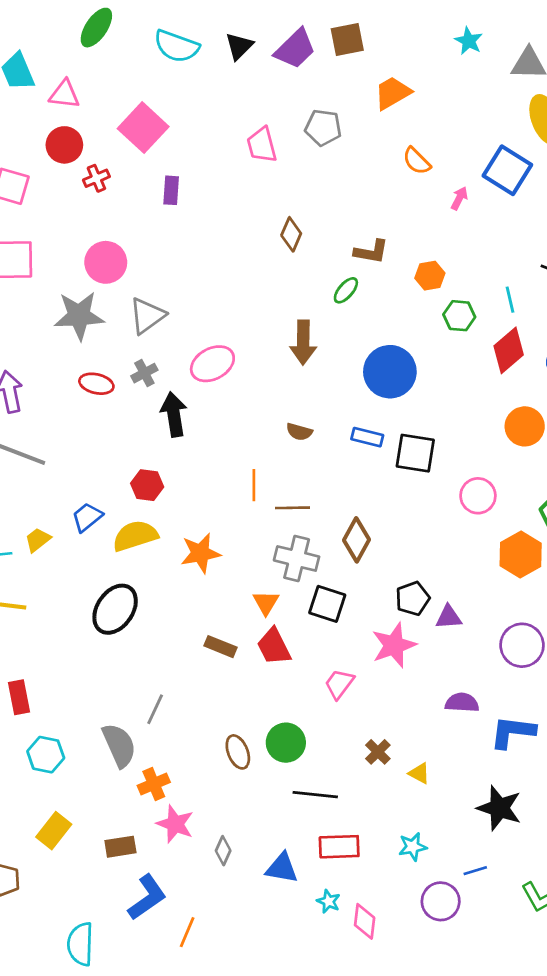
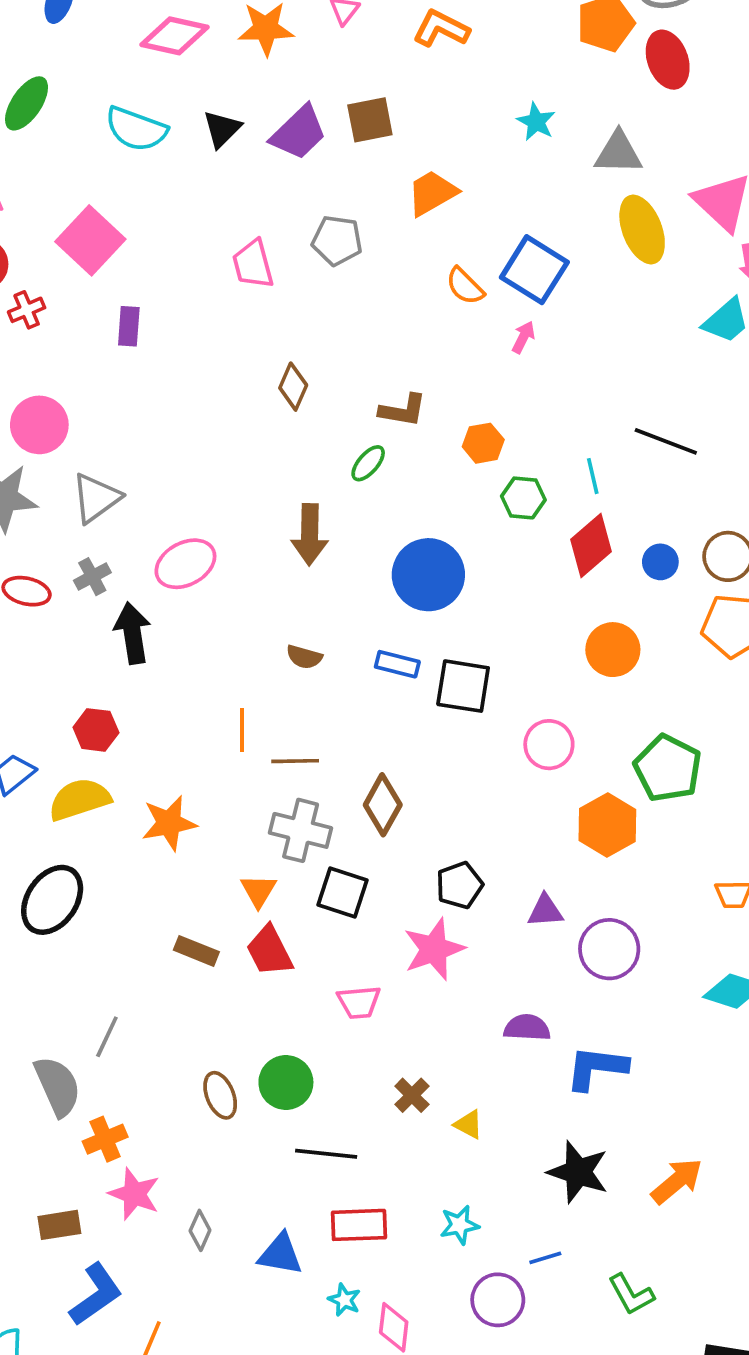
blue square: (507, 170) -> (534, 270), moved
purple triangle: (449, 617) -> (545, 911), moved
pink trapezoid: (339, 684) -> (359, 1002), turned -132

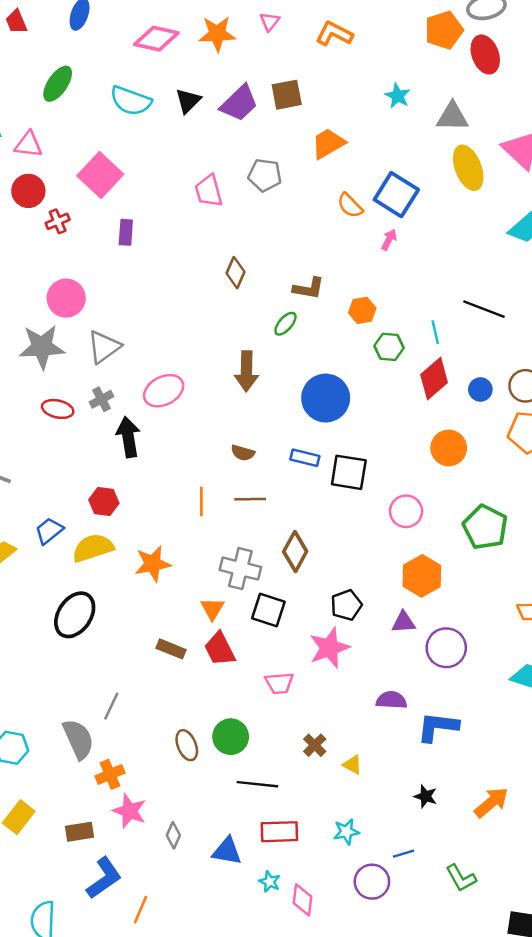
brown line: (295, 761) -> (250, 499), moved
orange hexagon: (607, 825) -> (422, 576), moved
black star: (578, 1172) -> (426, 796), size x0.6

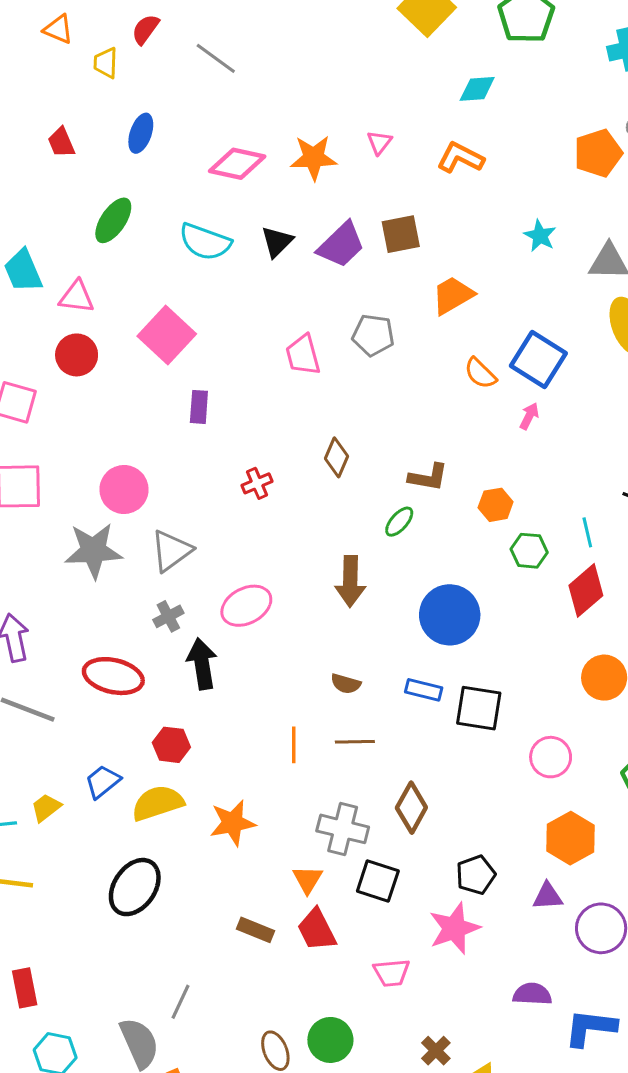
red cross: (58, 221) -> (257, 483), moved
red ellipse: (58, 409) -> (113, 676), moved, size x1.5

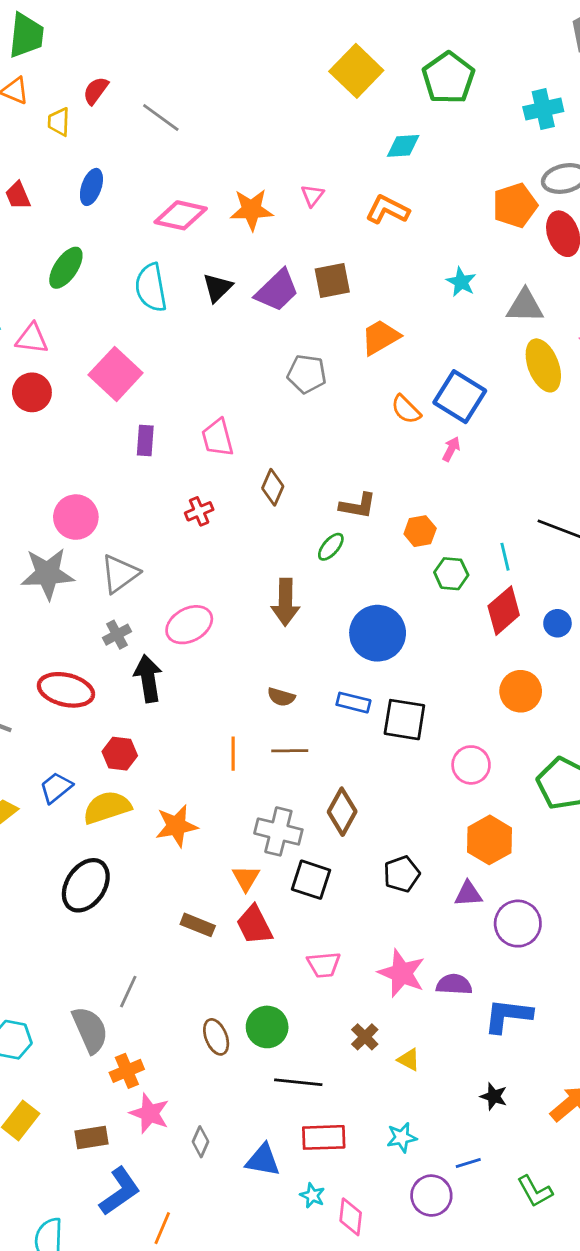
cyan semicircle: (205, 242) -> (151, 288), turned 60
pink trapezoid: (303, 355) -> (218, 438), moved
pink star: (454, 928) -> (402, 973), moved, turned -30

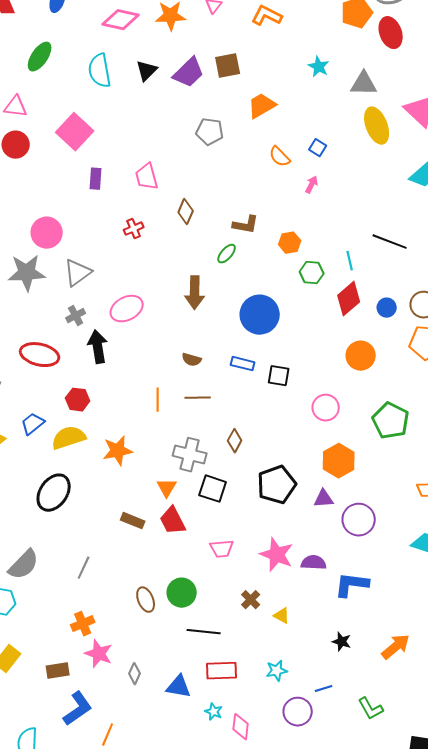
blue square: (460, 397) -> (318, 148), size x0.5
black square: (404, 720) -> (279, 376), size x0.7
brown diamond: (342, 812) -> (235, 441), size x0.7
black pentagon: (402, 874) -> (277, 485), size x1.5
gray semicircle: (90, 1030) -> (24, 565), moved, turned 68

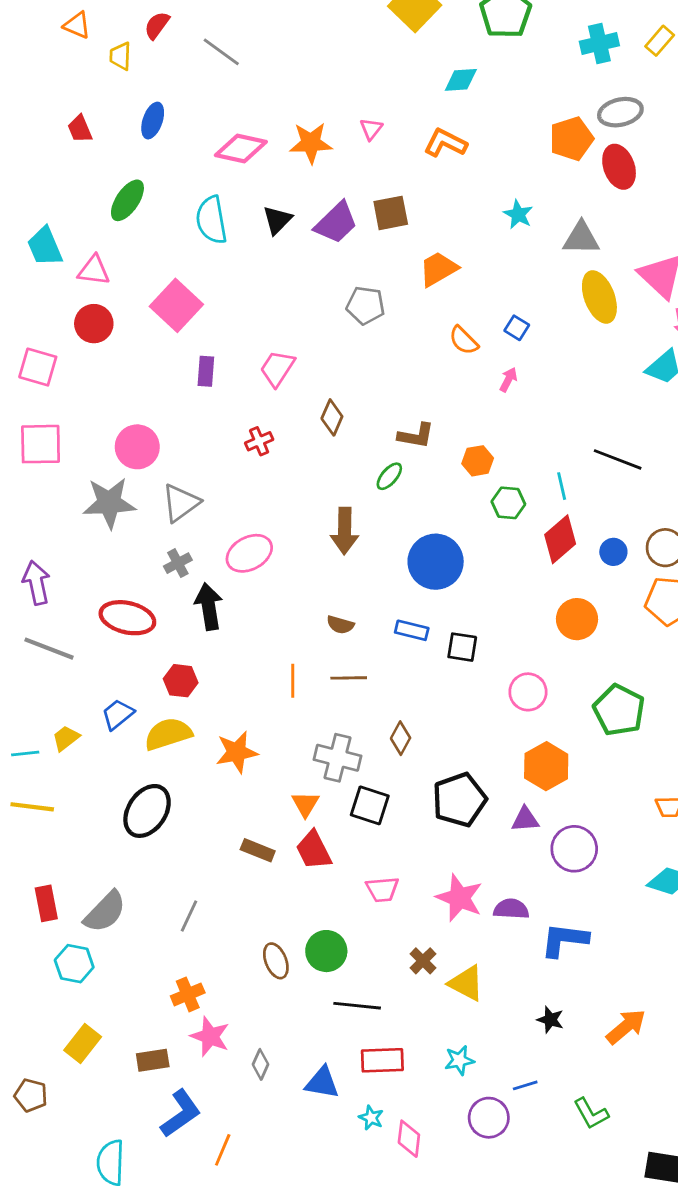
pink trapezoid: (147, 177) -> (277, 368), turned 48
yellow triangle: (282, 616) -> (466, 983), size x1.6

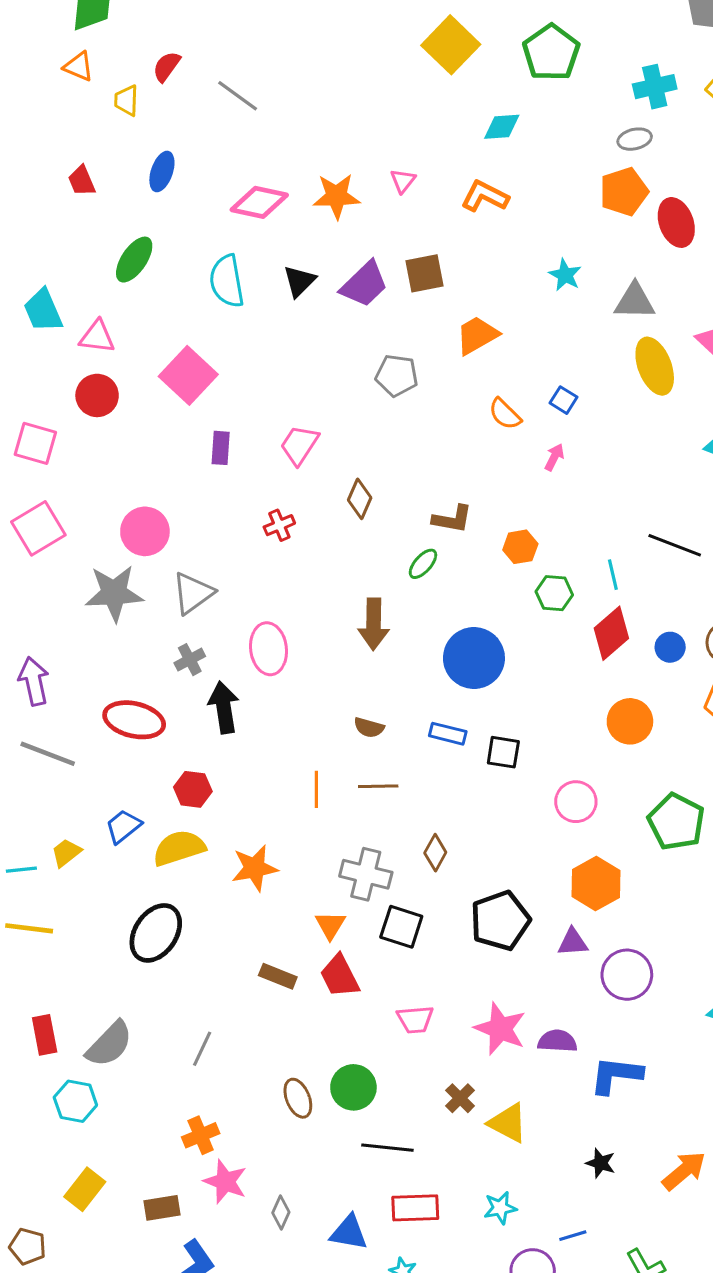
gray ellipse: (620, 112) -> (635, 139), moved, size x0.7
pink square: (41, 444) -> (38, 528), turned -30
pink ellipse: (249, 553) -> (269, 649), turned -69

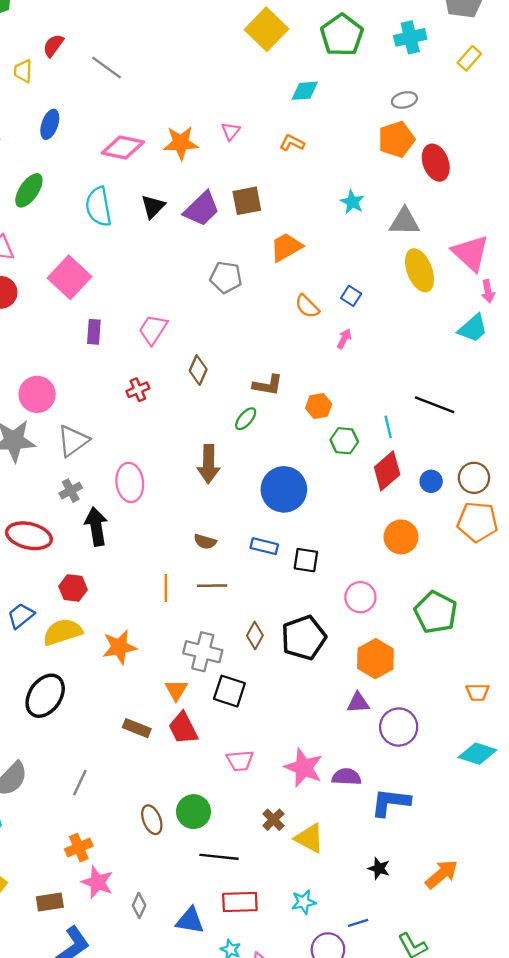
cyan cross: (655, 87) -> (410, 37), moved
orange L-shape: (485, 196) -> (292, 143), size x0.7
black pentagon: (500, 921) -> (304, 638), moved

